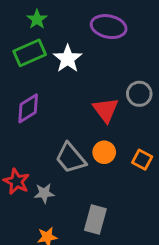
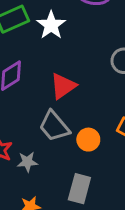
red triangle: (106, 110) -> (63, 86), moved, turned 32
orange circle: (104, 152) -> (88, 140), moved

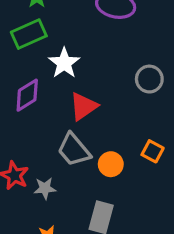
white star: (51, 25) -> (64, 63), moved

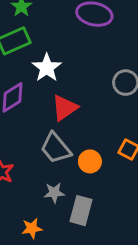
gray star: (45, 188) -> (54, 193), moved

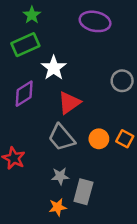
orange circle: (90, 161) -> (99, 139), moved
orange star: (32, 228) -> (58, 207), moved

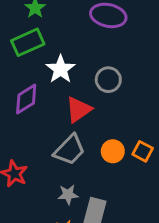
gray circle: (122, 81) -> (108, 80), moved
gray trapezoid: (61, 138) -> (69, 150), turned -96

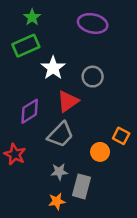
purple diamond: (26, 99) -> (30, 111), moved
orange circle: (113, 151) -> (100, 152), moved

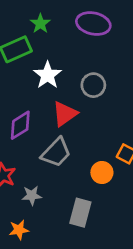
green star: (32, 17) -> (40, 24), moved
gray star: (59, 172) -> (32, 195), moved
orange star: (57, 201) -> (19, 230), moved

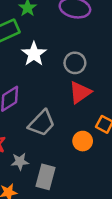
red triangle: (65, 114) -> (80, 92), moved
gray rectangle: (80, 213) -> (45, 177), moved

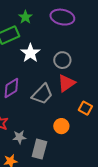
gray trapezoid: (42, 123) -> (42, 94), moved
orange circle: (83, 141) -> (61, 126), moved

